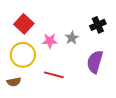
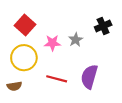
purple semicircle: (95, 62) -> (89, 77), moved

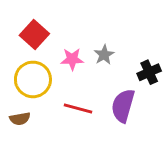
black cross: (103, 26) -> (149, 72), moved

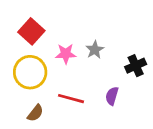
purple semicircle: (123, 106) -> (112, 96), size x0.6
brown semicircle: (20, 119) -> (35, 113), moved, turned -42

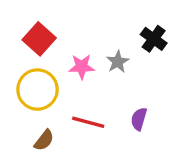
black cross: (136, 66) -> (154, 39), moved, turned -30

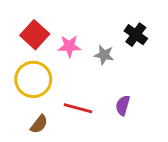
gray star: (118, 62) -> (104, 55), turned -30
pink star: (82, 67) -> (69, 46), moved

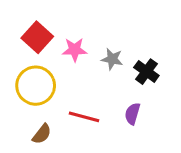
black cross: (136, 35) -> (146, 72), moved

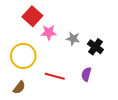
red square: (37, 37) -> (32, 16), moved
brown semicircle: (42, 134) -> (19, 87), moved

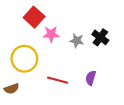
black cross: (95, 47) -> (100, 37), moved
brown semicircle: (19, 87) -> (12, 89), moved, turned 32

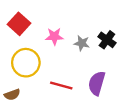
red square: (34, 17) -> (19, 24), moved
purple semicircle: (91, 78) -> (97, 83), size x1.5

